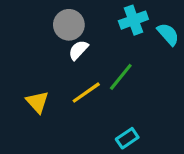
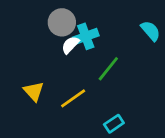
cyan cross: (133, 20) -> (86, 36), moved
yellow line: (86, 93) -> (73, 98), moved

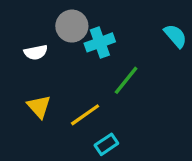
white semicircle: (70, 45) -> (36, 52), moved, turned -144
cyan rectangle: (114, 124) -> (106, 144), moved

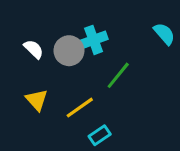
gray circle: (72, 26) -> (69, 51), moved
white semicircle: (36, 52) -> (34, 49), turned -125

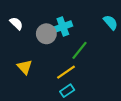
white semicircle: (34, 49) -> (16, 23), moved
yellow line: (80, 108) -> (66, 72), moved

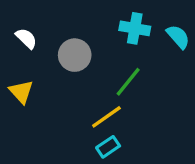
cyan cross: (63, 27) -> (135, 28), moved, turned 30
yellow triangle: (25, 67) -> (21, 92), moved

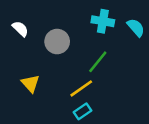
yellow triangle: (21, 92) -> (30, 83), moved

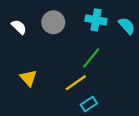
gray circle: (57, 42) -> (53, 22), moved
cyan rectangle: (83, 111) -> (89, 104), moved

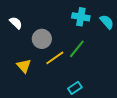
gray circle: (53, 22) -> (42, 39), moved
yellow line: (76, 83) -> (55, 58), moved

